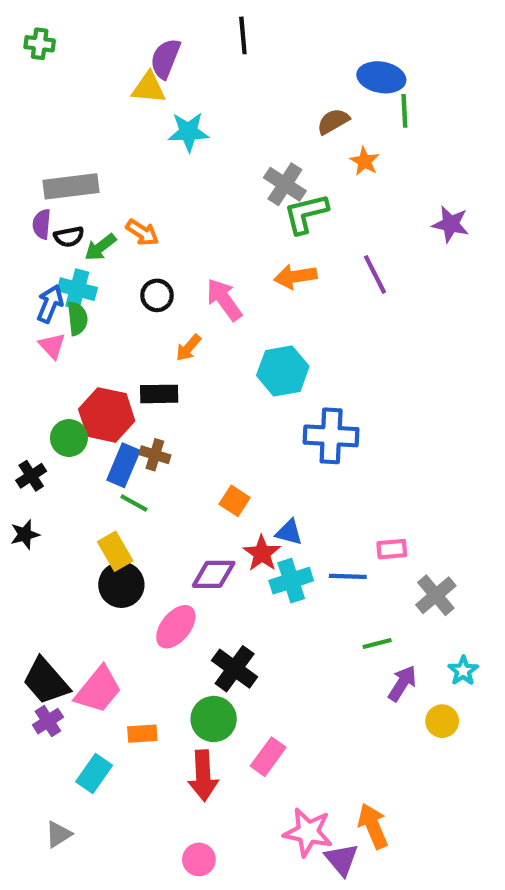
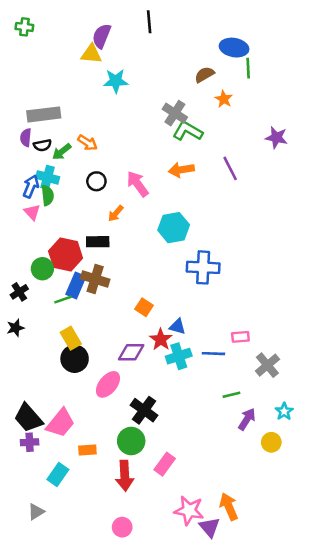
green L-shape: (306, 214) -> (188, 131), turned 44
brown cross: (155, 455) -> (95, 279), size x1.5
green line: (134, 503) -> (63, 300), moved, turned -48
purple cross: (48, 721) -> (30, 442), turned 30

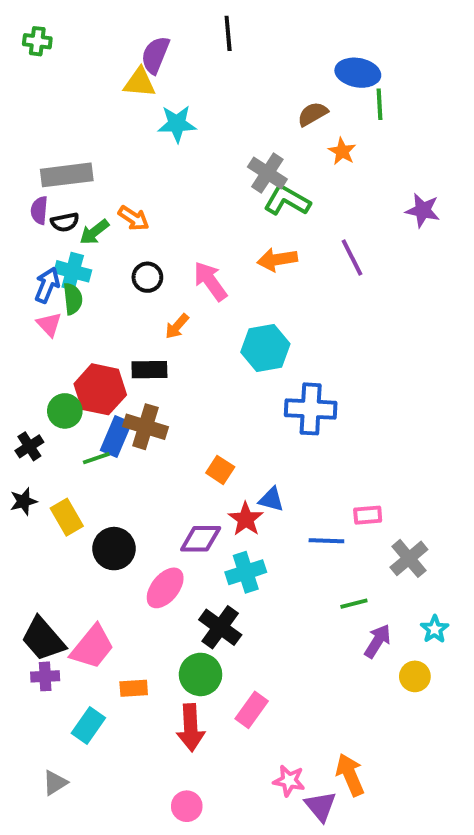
yellow rectangle: (71, 338) -> (67, 517), moved
cyan cross: (179, 356) -> (246, 572), moved
pink star: (189, 510) -> (289, 781), size x0.7

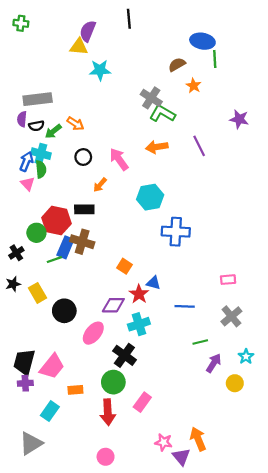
pink rectangle: (368, 515) -> (228, 280), moved
black trapezoid: (43, 639) -> (24, 362), turned 56
gray triangle: (55, 783) -> (31, 443), size x1.6

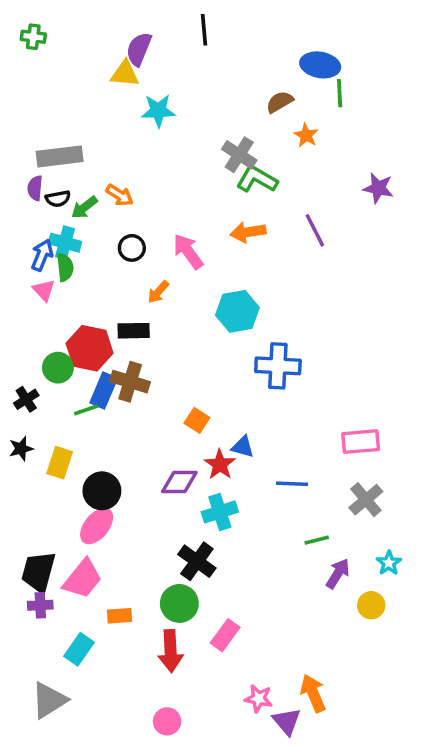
pink rectangle: (228, 280) -> (361, 442), size x1.5
yellow rectangle: (38, 293) -> (60, 463), turned 48
pink ellipse: (93, 333) -> (97, 526), moved

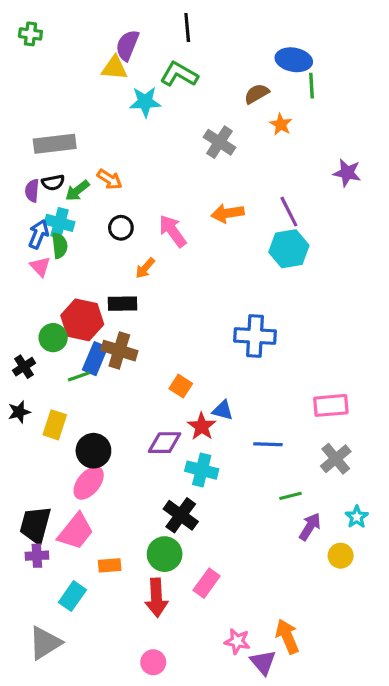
green L-shape: (257, 179) -> (179, 74), moved
purple semicircle: (35, 188) -> (32, 191), moved
cyan hexagon: (237, 311) -> (289, 249), moved
cyan cross: (220, 512) -> (202, 470), turned 32

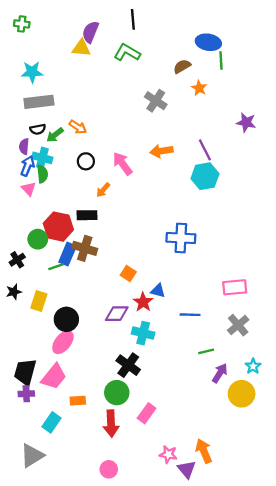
cyan star: (145, 102) -> (32, 72), moved
purple semicircle: (32, 191) -> (24, 146), moved
yellow circle: (341, 556) -> (242, 394), size x1.5

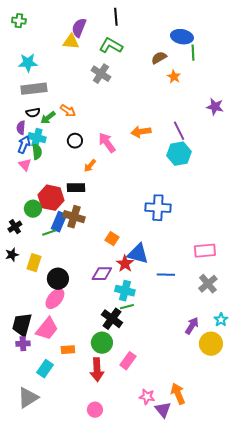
gray cross: (156, 101) -> (101, 74), moved
blue triangle: (158, 291) -> (138, 254), size x1.6
green line: (206, 351) -> (127, 307), moved

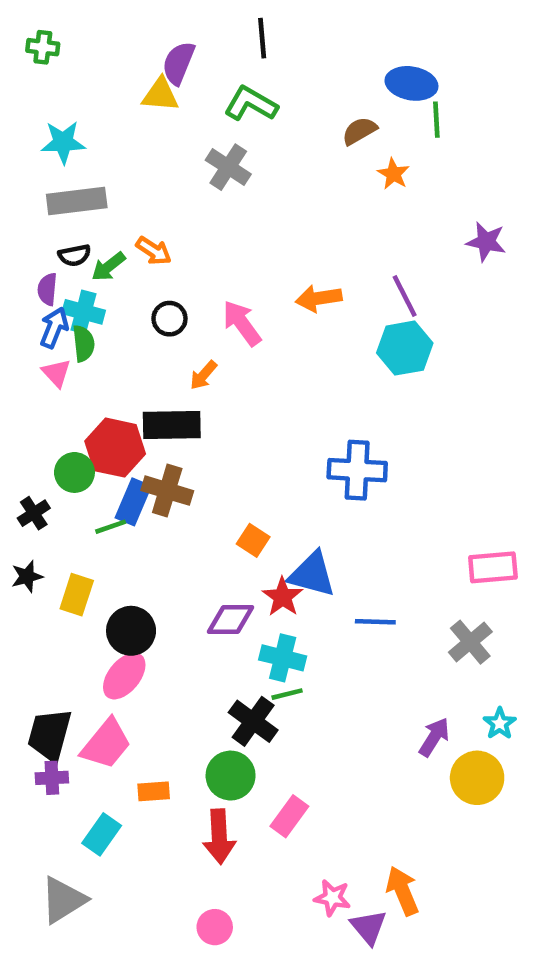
black rectangle: (76, 188) -> (172, 425), size x1.4
pink rectangle: (205, 251) -> (493, 567), moved

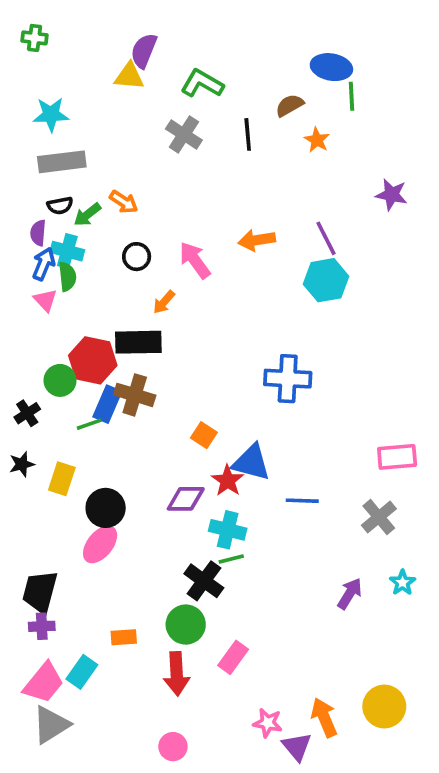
black line: (262, 38) -> (248, 134), moved
pink trapezoid: (106, 744) -> (44, 683), moved
yellow circle: (477, 778) -> (384, 706), moved

